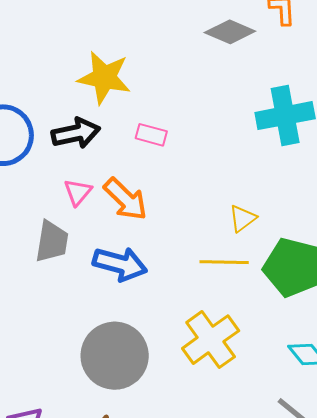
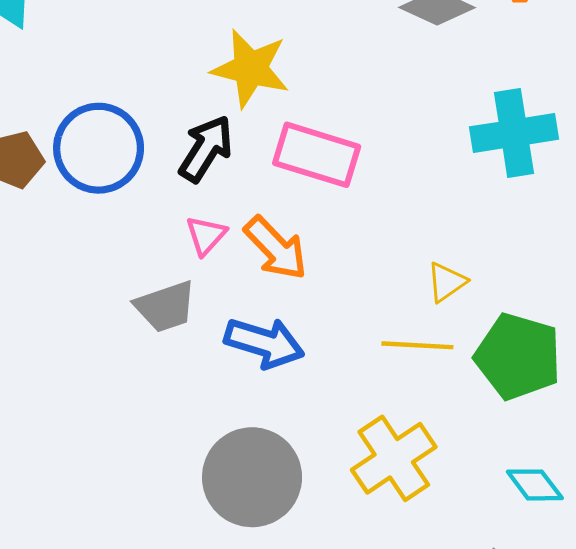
black arrow: (76, 133) -> (206, 149), turned -48
pink rectangle: (151, 135) -> (317, 155), size x1.8
gray trapezoid: (52, 242) -> (165, 307), turned 60

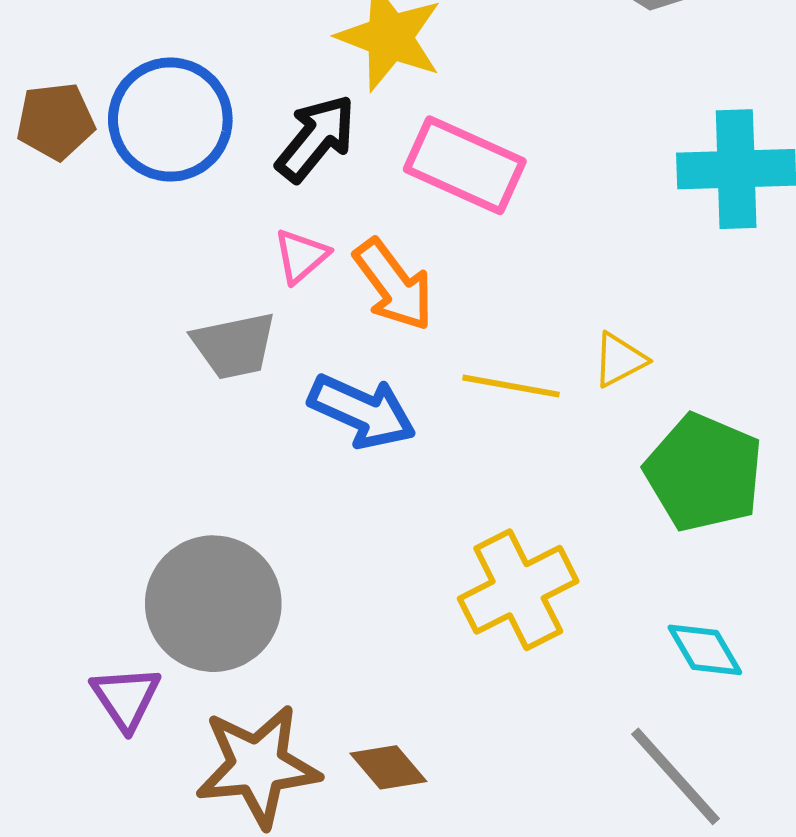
yellow line: (417, 345) -> (511, 386), moved
gray circle: (252, 477) -> (213, 604), moved

